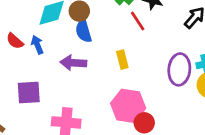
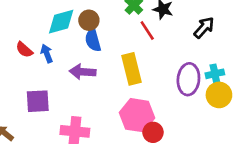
yellow rectangle: (122, 60) -> (131, 69), size x1.6

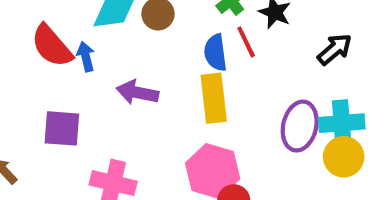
blue semicircle: (93, 40) -> (215, 53), moved
red semicircle: (24, 50) -> (52, 46), size x1.6
cyan cross: (215, 74) -> (342, 123), size x1.5

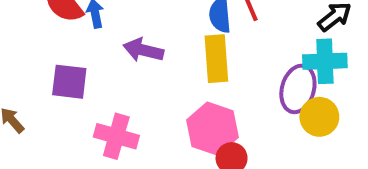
cyan cross: (342, 123) -> (325, 61), moved
yellow circle: (344, 157) -> (319, 117), moved

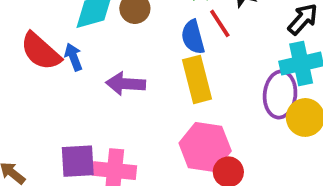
purple square: (69, 82) -> (78, 161), moved

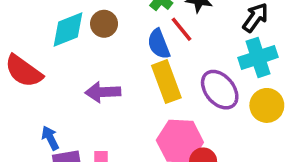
blue arrow: (73, 57) -> (50, 138), moved
purple ellipse: (280, 94) -> (220, 90), moved, turned -39

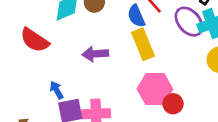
purple ellipse: (220, 90) -> (189, 22), moved

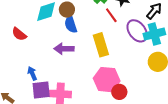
blue semicircle: (136, 16) -> (71, 24), moved
red semicircle: (35, 40) -> (19, 34), size x0.7

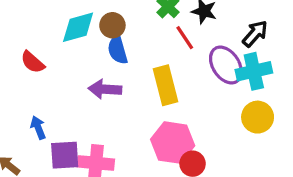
blue arrow: (32, 73) -> (38, 128), moved

